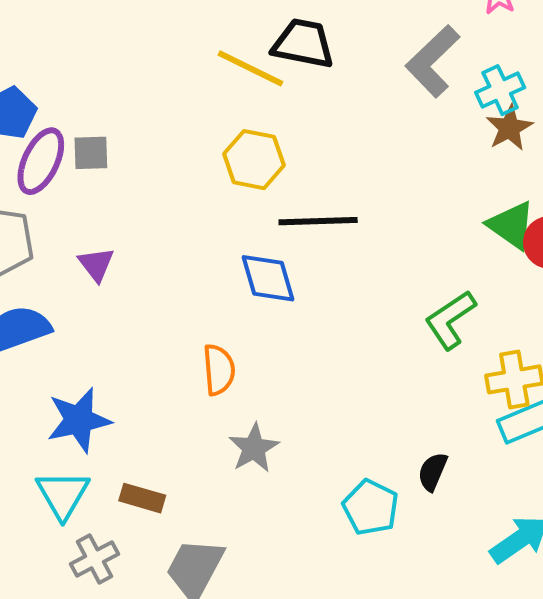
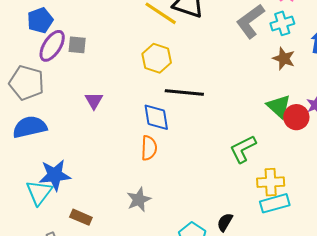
cyan cross: (500, 90) -> (282, 23), moved
brown star: (509, 128) -> (284, 59), turned -30
purple triangle: (96, 264) -> (94, 101), moved
orange semicircle: (219, 370) -> (149, 148), moved
cyan triangle: (63, 495) -> (39, 192), moved

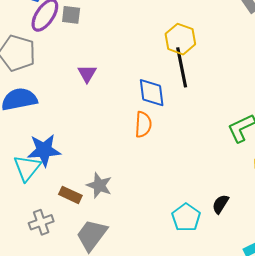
yellow hexagon: (157, 58) -> (180, 39), moved
black line: (184, 92) -> (182, 67), turned 72
gray star: (139, 200) -> (99, 185), moved, turned -30

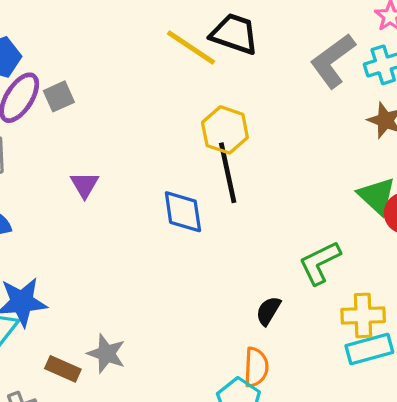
gray square: (71, 15) -> (59, 96), turned -30
orange semicircle: (143, 124) -> (256, 367), moved
black semicircle: (220, 204) -> (268, 311), moved

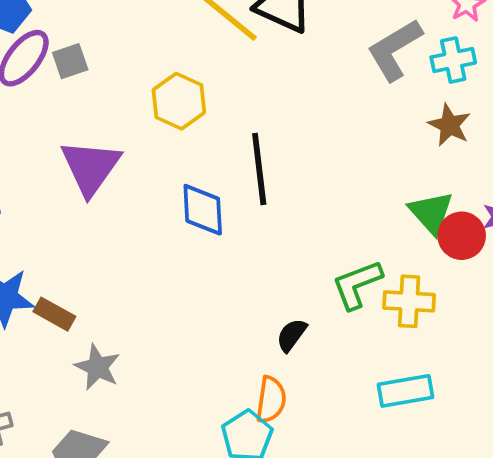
yellow hexagon: (225, 130) -> (179, 101), moved
purple triangle: (85, 185) -> (91, 167), size x1.8
yellow cross: (363, 315) -> (409, 301), moved
brown rectangle: (63, 369) -> (54, 314), moved

